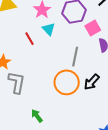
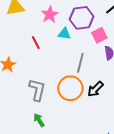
cyan triangle: (49, 29) -> (64, 34), moved, turned -40
gray L-shape: (17, 82) -> (37, 90), moved

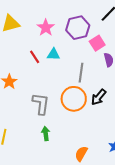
cyan triangle: (64, 34) -> (53, 54), moved
green arrow: (39, 120) -> (46, 134), turned 32

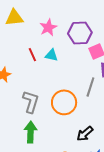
gray line: (81, 73) -> (90, 87), moved
black arrow: (99, 97) -> (85, 134), moved
green arrow: (46, 134) -> (31, 132), size x1.5

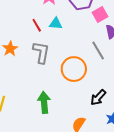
gray line: (90, 87) -> (98, 51), turned -42
gray L-shape: (31, 102) -> (41, 52), moved

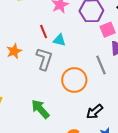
cyan triangle: (56, 24) -> (59, 40), moved
green arrow: (44, 102) -> (40, 109), turned -45

